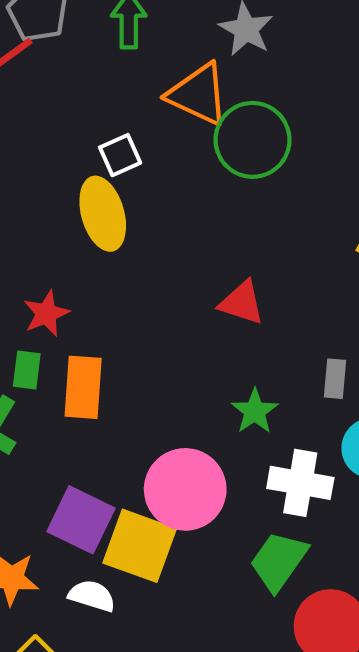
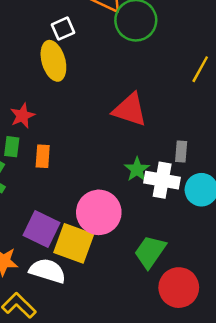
red triangle: (242, 303) -> (130, 110), size x1.4
orange rectangle: (83, 387) -> (43, 156), size x0.7
white cross: (300, 483) -> (162, 180), moved
white semicircle: (92, 596) -> (47, 271), size x1.4

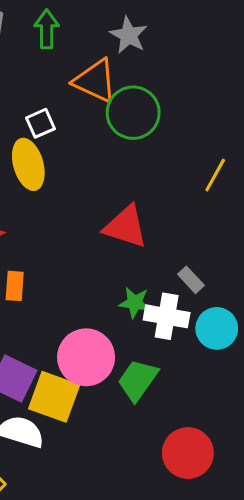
gray rectangle: (181, 152) -> (191, 280), turned -48
green star: (137, 169) -> (135, 303), turned -30
green trapezoid: (150, 252) -> (138, 380), moved

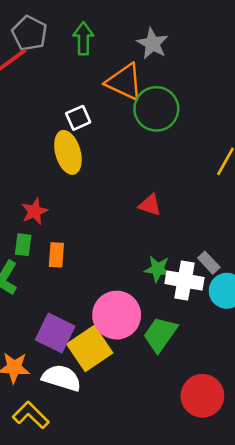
red triangle: (126, 227) -> (150, 205), size x0.6
gray rectangle: (191, 280) -> (209, 263), moved
yellow square: (54, 397) -> (90, 348), turned 36

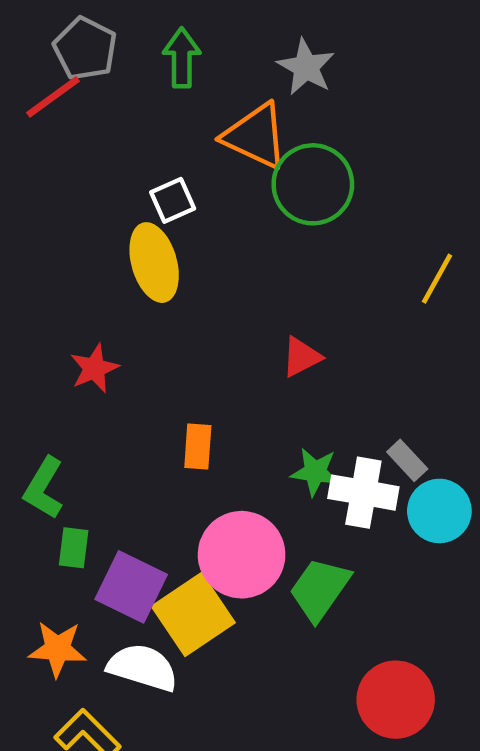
red triangle: (150, 205) -> (301, 357), turned -45
green rectangle: (23, 245) -> (74, 548), moved
orange rectangle: (56, 255) -> (198, 447), moved

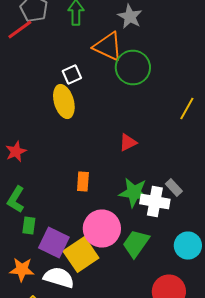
red star: (94, 368) -> (16, 152), moved
green star: (315, 472) -> (134, 192), size x1.4
cyan circle: (439, 511) -> (188, 246), moved

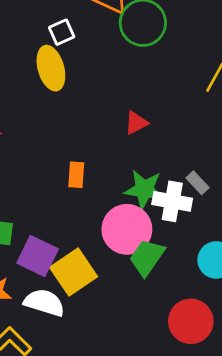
pink circle: (102, 228) -> (127, 229), moved

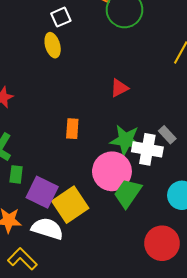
yellow ellipse: (51, 68) -> (53, 45), size x0.7

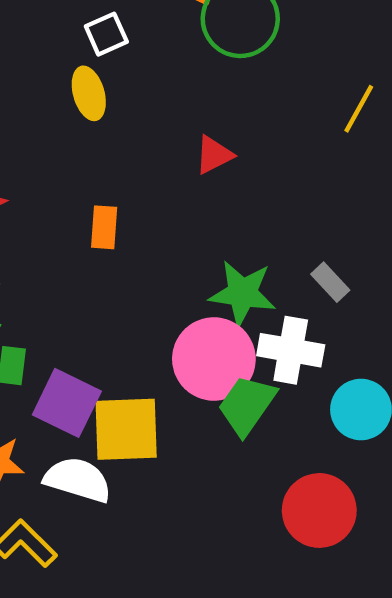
red triangle: (119, 88) -> (214, 155), moved
orange rectangle: (72, 129) -> (104, 227), moved
white cross: (147, 149) -> (291, 350), moved
yellow square: (70, 205) -> (126, 429), turned 32

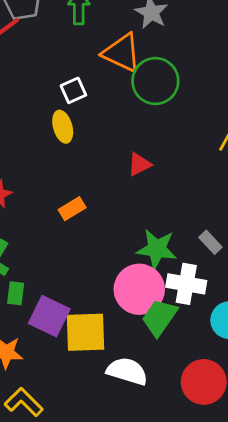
orange rectangle: (104, 227) -> (72, 209), turned 55
white semicircle: (78, 480) -> (127, 371), moved

